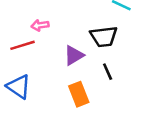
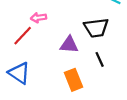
red line: (22, 45) -> (23, 36), turned -30
purple triangle: (74, 55) -> (69, 45), turned 36

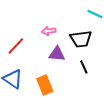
pink arrow: (38, 18) -> (49, 31), moved
orange rectangle: (74, 80) -> (45, 85), moved

